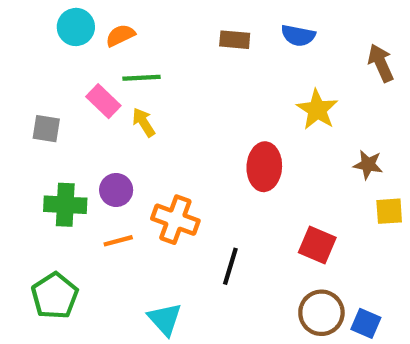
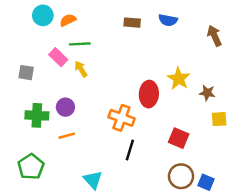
yellow star: (317, 110) -> (179, 79), moved
orange cross: (175, 220) -> (121, 118), moved

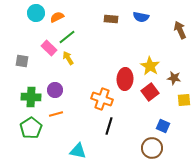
green line: (80, 44) -> (67, 37), turned -36
red square: (179, 138) -> (150, 92), moved, turned 30
green pentagon: (31, 167) -> (31, 128), moved
cyan triangle: (93, 180) -> (78, 151), turned -36
blue square: (206, 182) -> (163, 126), moved

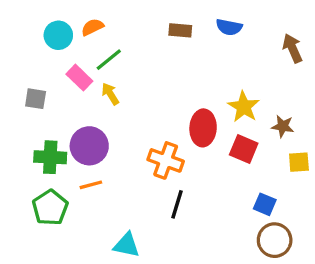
cyan circle: (36, 13) -> (58, 35), moved
purple circle: (55, 90) -> (89, 146), size x1.5
red square: (150, 92) -> (244, 149), turned -30
brown circle: (152, 148) -> (275, 240), moved

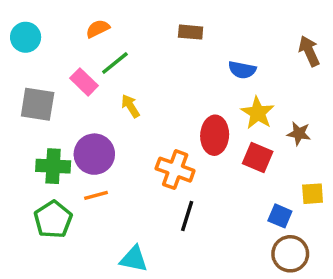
blue semicircle: (229, 27) -> (242, 70), moved
cyan circle: (58, 35) -> (26, 37), moved
yellow arrow: (110, 94) -> (130, 106), moved
gray square: (36, 99) -> (38, 104), size x1.5
yellow square: (299, 162) -> (313, 194), moved

